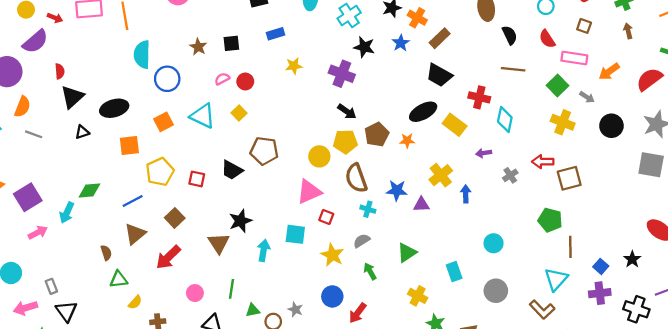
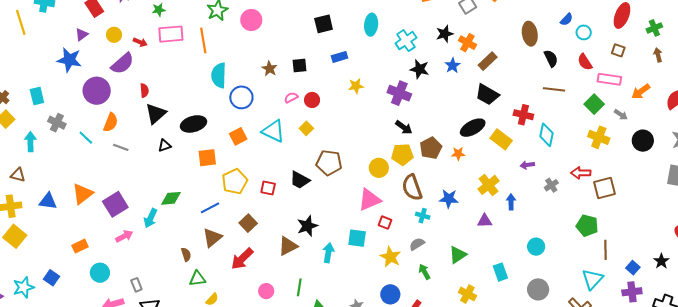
purple triangle: (421, 205) -> (485, 221), moved
brown triangle: (219, 243) -> (288, 246), turned 35

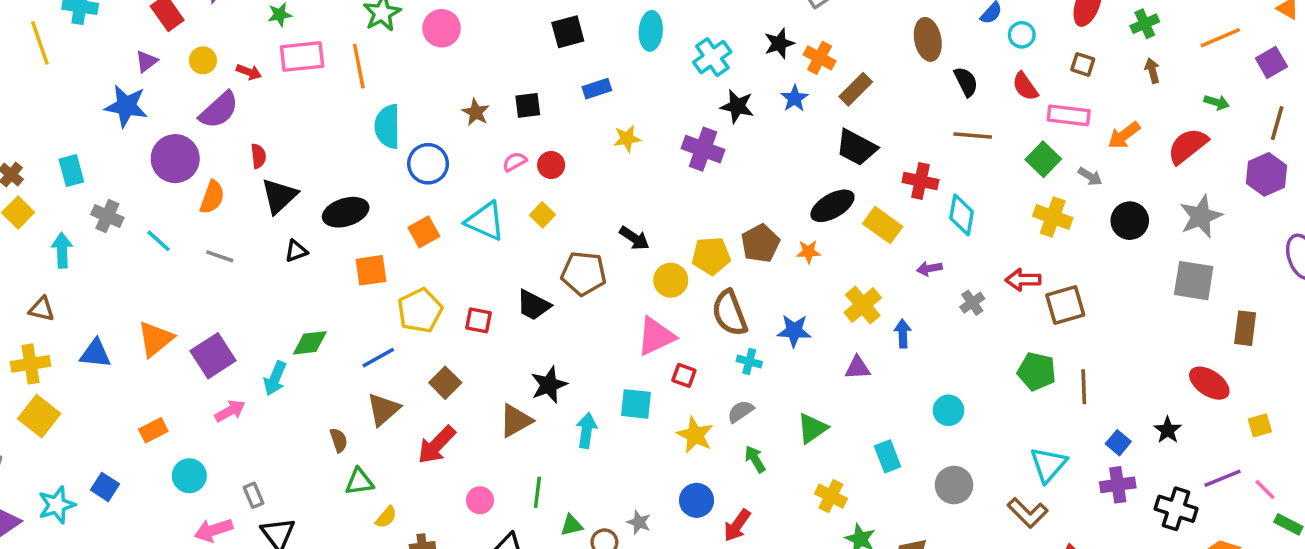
orange semicircle: (111, 122) -> (212, 197), moved
black arrow: (404, 127) -> (634, 238), moved
brown line: (605, 250) -> (1084, 387), moved

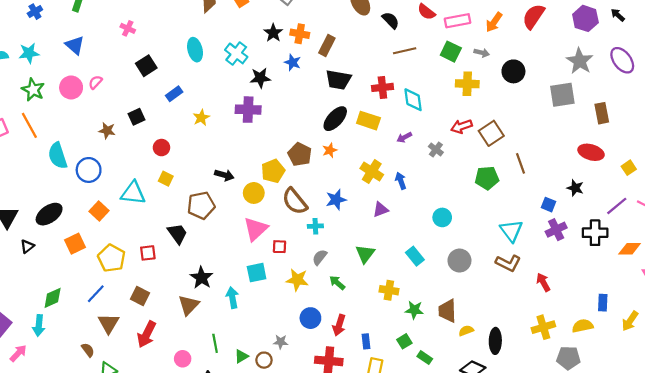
pink semicircle: (515, 162) -> (95, 82), moved
gray star: (1201, 216) -> (580, 61), moved
black trapezoid: (533, 305) -> (177, 234), turned -135
brown line: (1084, 387) -> (521, 163), moved

